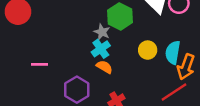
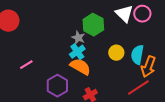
pink line: (40, 64) -> (26, 65), turned -32
orange semicircle: (104, 67) -> (80, 67), size x1.5

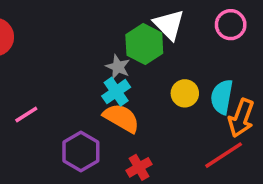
white triangle: (124, 14) -> (169, 25), moved

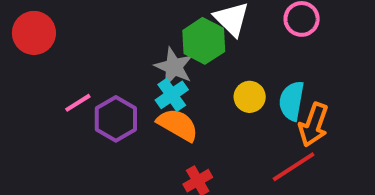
gray star: (118, 67) -> (174, 67), size x1.4
pink line: (26, 114) -> (78, 103), moved
purple hexagon: (81, 151) -> (116, 119), moved

